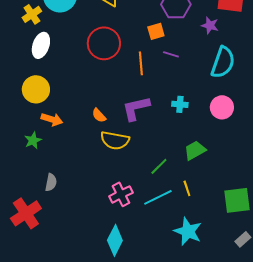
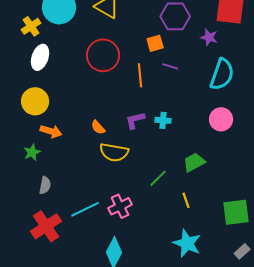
cyan cross: (180, 104) -> (163, 120), moved
purple L-shape: (136, 108) -> (135, 120), size x0.7
gray semicircle: (51, 182) -> (45, 185), moved
cyan line: (158, 197) -> (85, 209), moved
red cross: (26, 213) -> (46, 226), moved

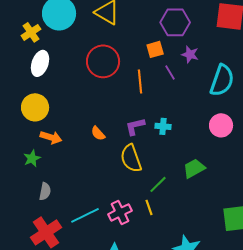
purple star: (209, 37) -> (190, 54), moved
purple line: (170, 66) -> (170, 72), turned 42
yellow semicircle: (114, 152) -> (131, 158), moved, turned 60
yellow line: (186, 200) -> (149, 207), moved

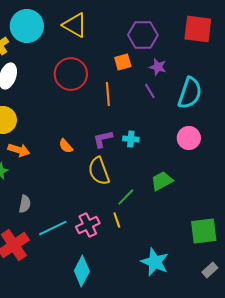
purple line: (170, 72) -> (150, 91), moved
gray semicircle: (45, 191) -> (25, 204), moved

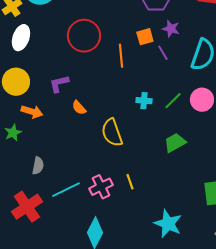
orange square: (123, 62) -> (145, 37), moved
purple L-shape: (103, 139) -> (59, 84), moved
green line: (126, 197) -> (173, 101), moved

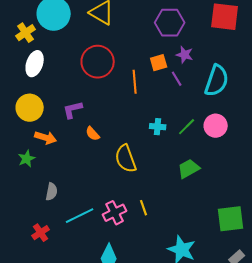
red cross: (27, 207) -> (41, 233), size x0.6

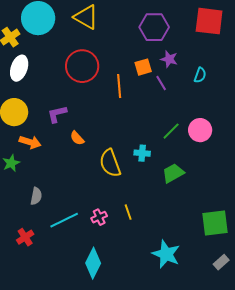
cyan semicircle: (217, 81) -> (200, 75), moved, size x0.5
cyan cross: (158, 127) -> (142, 153), moved
pink cross: (115, 213) -> (99, 217), size x0.7

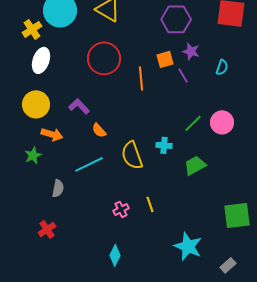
purple L-shape: (57, 114) -> (79, 106), turned 60
cyan line: (64, 220) -> (89, 164), moved
gray rectangle: (221, 262) -> (228, 265), moved
cyan diamond: (93, 263) -> (115, 255), size x0.7

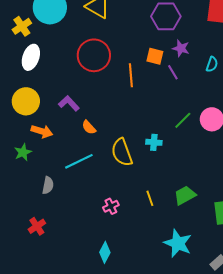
orange square: (165, 59) -> (155, 56), turned 30
green trapezoid: (195, 165) -> (185, 195), moved
yellow line: (150, 204) -> (150, 198), moved

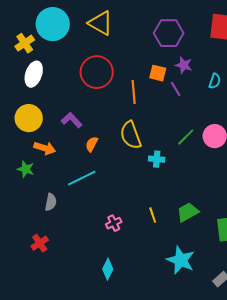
orange semicircle: (89, 127) -> (92, 144), turned 70
green star: (23, 152) -> (26, 169), turned -30
yellow semicircle: (122, 152) -> (131, 135), moved

